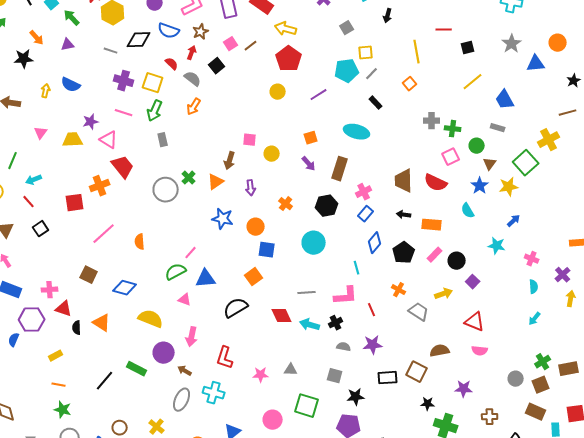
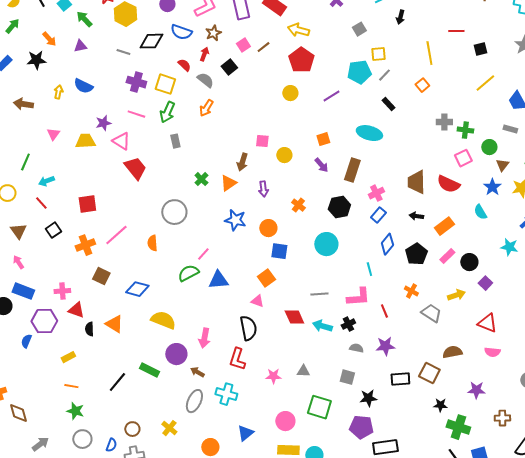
orange cross: (100, 186) -> (85, 245), moved
gray circle: (166, 190) -> (174, 212), moved
orange rectangle: (432, 225) -> (444, 226), turned -42
pink triangle: (185, 300) -> (257, 301), moved
black semicircle: (236, 308) -> (248, 328), moved, turned 110

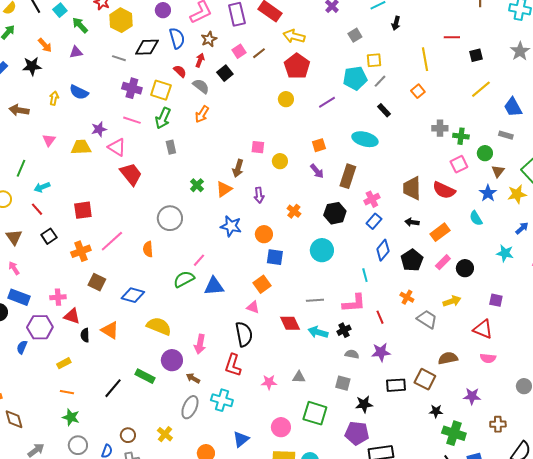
blue semicircle: (181, 32) -> (177, 38), turned -125
purple square: (485, 283) -> (496, 300), moved, turned -32

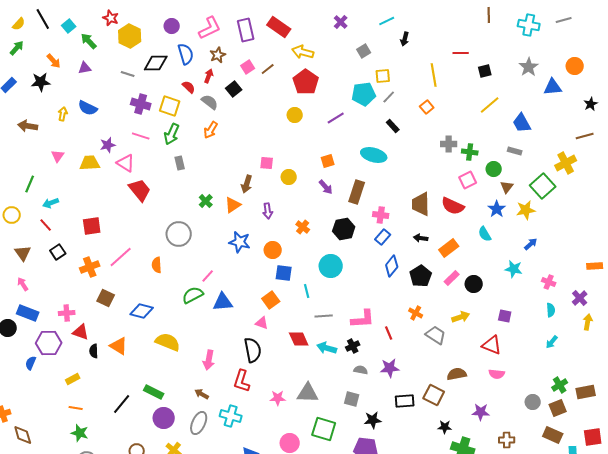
pink cross: (372, 199) -> (381, 215), turned 35
cyan line: (365, 275) -> (307, 291), moved
purple circle: (172, 360) -> (164, 418), moved
gray triangle: (299, 377) -> (308, 393), size x1.6

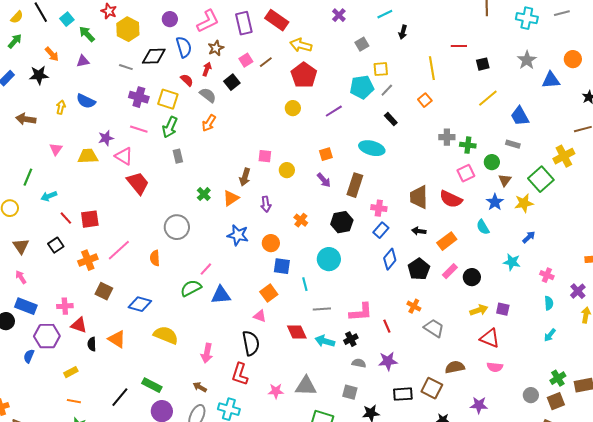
red line: (46, 225) -> (66, 218), moved
yellow arrow: (461, 317) -> (479, 310), moved

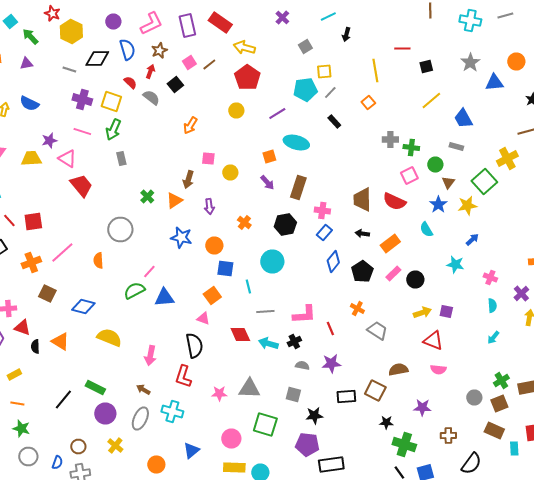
orange arrow: (209, 123) -> (190, 126), moved
cyan ellipse: (372, 148) -> (296, 142), moved

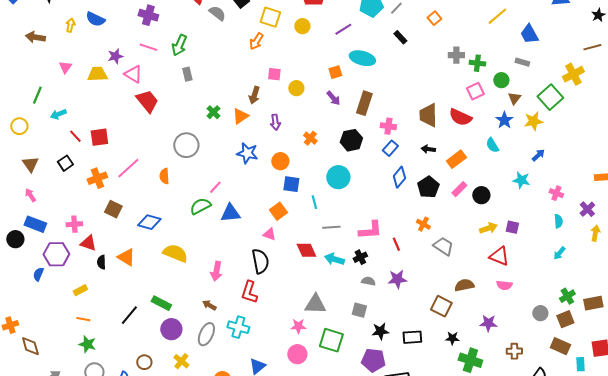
yellow square: (111, 102) -> (270, 17), moved
pink star: (219, 394) -> (298, 326), moved
black rectangle: (346, 396) -> (412, 337), moved

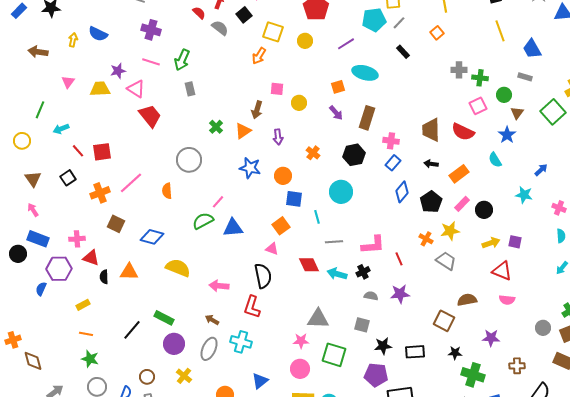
yellow line: (497, 16) -> (500, 31), turned -70
yellow star: (533, 121) -> (450, 231), moved
orange triangle: (126, 257) -> (129, 272), turned -30
pink arrow: (216, 271) -> (219, 286), turned 84

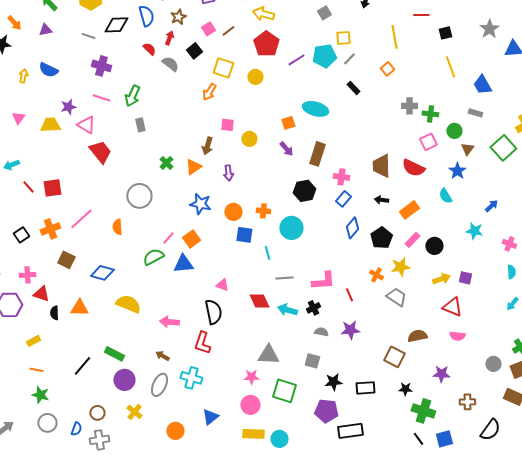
purple line: (346, 44) -> (296, 60), moved
orange cross: (313, 153) -> (263, 211), moved, turned -32
black square: (68, 178) -> (21, 235), moved
orange square: (281, 226) -> (191, 239), moved

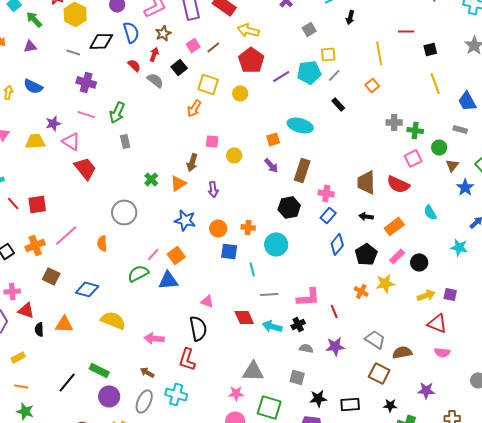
blue star: (457, 171) -> (465, 187), moved
gray trapezoid: (396, 297) -> (375, 339), moved

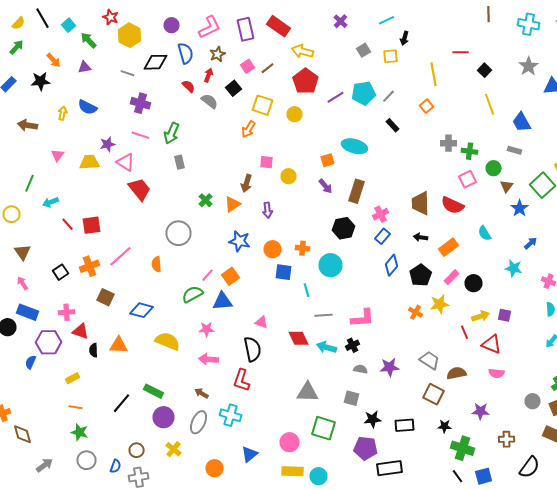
black square: (430, 49) -> (484, 70), turned -32
yellow square: (328, 54) -> (390, 56), moved
pink cross: (326, 193) -> (380, 214), turned -35
red line: (334, 311) -> (464, 332), moved
pink star: (236, 393) -> (206, 329), moved

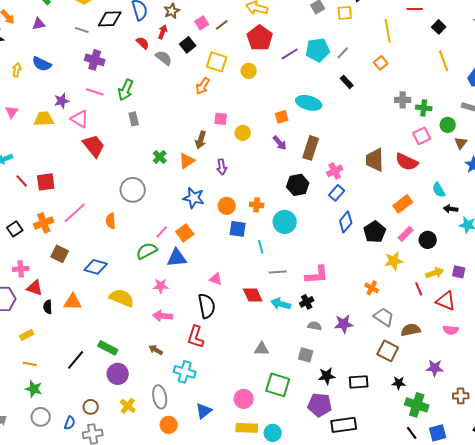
black arrow: (420, 237) -> (451, 209), moved
orange cross: (416, 312) -> (372, 288), moved
gray triangle: (308, 392) -> (262, 349), size x0.7
gray ellipse: (198, 422) -> (160, 397), moved, turned -35

